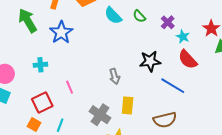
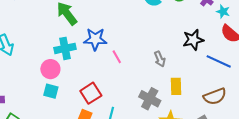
blue star: (61, 32) -> (95, 39), moved, turned -30
cyan cross: (40, 65) -> (65, 48), moved, size x1.5
pink line: (70, 87) -> (117, 57), moved

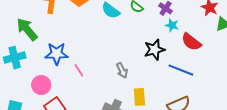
cyan star: (223, 12) -> (172, 25), moved
cyan cross: (65, 48) -> (15, 58), moved
pink circle: (50, 69) -> (41, 85), moved

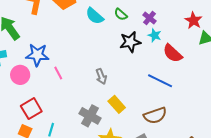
black star: (154, 50) -> (130, 42), moved
pink circle: (41, 85) -> (20, 75), moved
yellow rectangle: (139, 97) -> (117, 104), turned -42

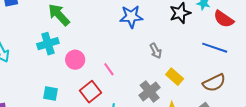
blue star: (37, 55) -> (131, 17), moved
pink line: (58, 73) -> (109, 69), moved
gray cross: (90, 116) -> (150, 91), turned 30

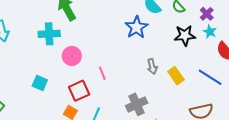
blue star: (131, 17) -> (136, 27), turned 30
yellow rectangle: (175, 77) -> (176, 76), moved

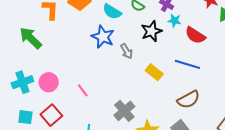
cyan cross: (49, 34) -> (22, 82), moved
gray arrow: (152, 66) -> (127, 51), moved
red square: (79, 91) -> (51, 115), moved

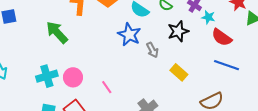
cyan star: (174, 21) -> (208, 17), moved
blue line: (187, 64) -> (227, 65), moved

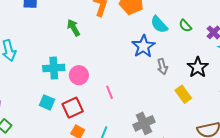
black star: (178, 31) -> (198, 67), moved, turned -30
green arrow: (57, 32) -> (73, 28), size x0.7

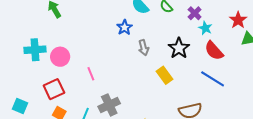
blue star: (143, 46) -> (125, 27), size x0.7
cyan square: (47, 102) -> (20, 106), moved
gray cross: (144, 123) -> (109, 105), moved

